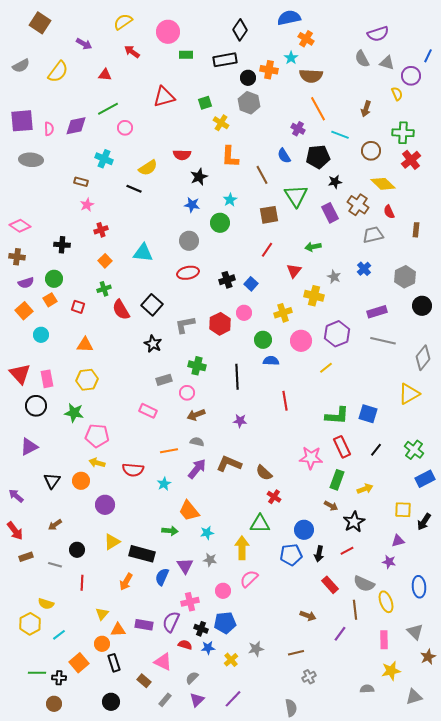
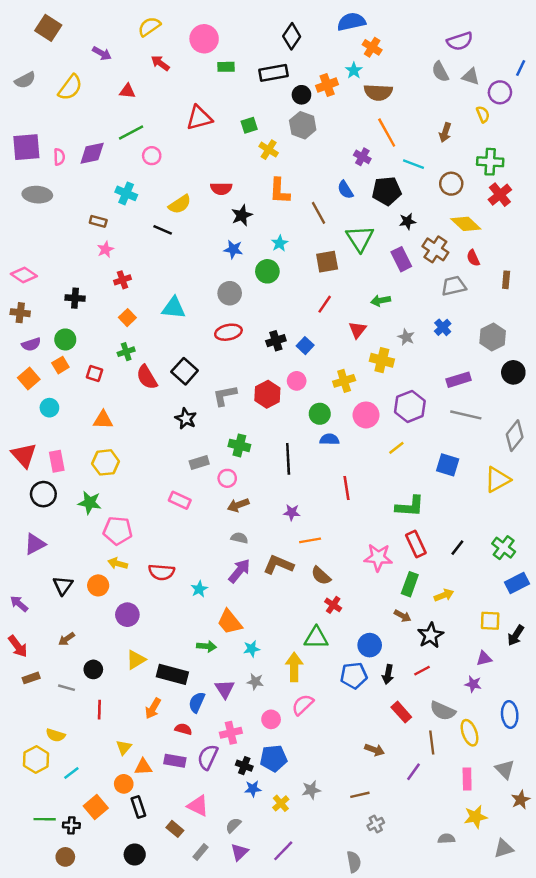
orange cross: (269, 70) -> (327, 85), turned -30
blue square: (368, 414) -> (448, 465), moved
orange line: (169, 451) -> (310, 540), moved
red semicircle: (185, 645) -> (183, 729), moved

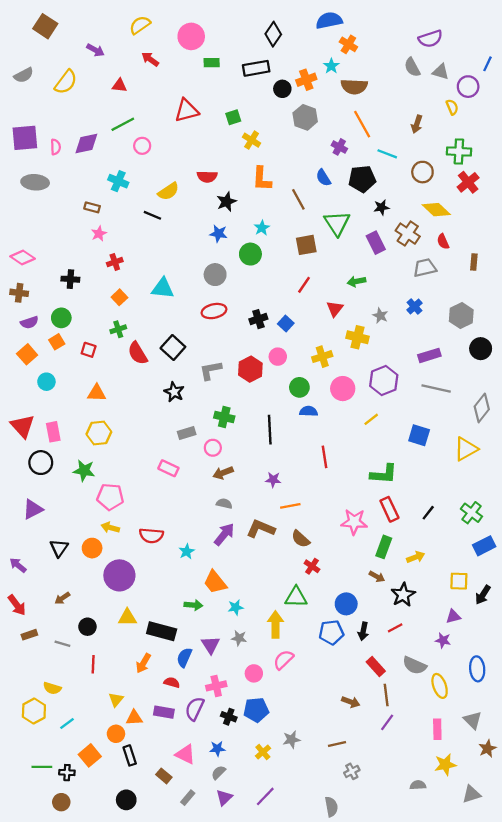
gray hexagon: (303, 125) -> (305, 117), moved
purple circle: (127, 615) -> (119, 575), size x1.4
yellow triangle: (136, 660) -> (127, 618), turned 30
brown line: (432, 742) -> (386, 695), moved
blue star: (253, 789) -> (217, 749), moved

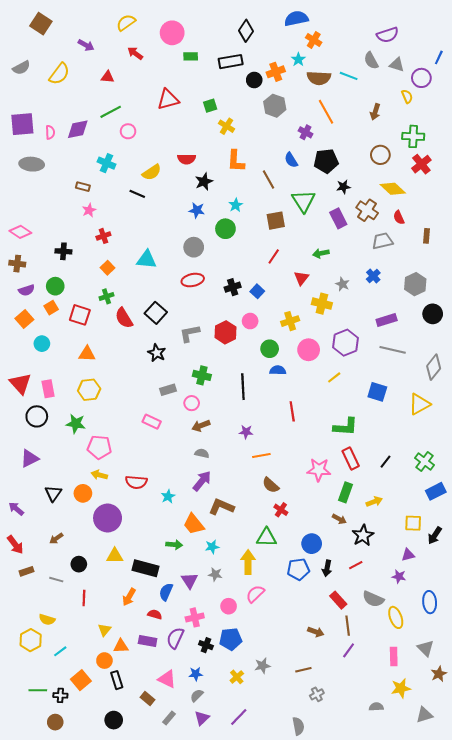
cyan line: (387, 154) -> (349, 76), moved
red square: (89, 350) -> (80, 315), size x1.5
brown L-shape: (261, 529) -> (221, 507), moved

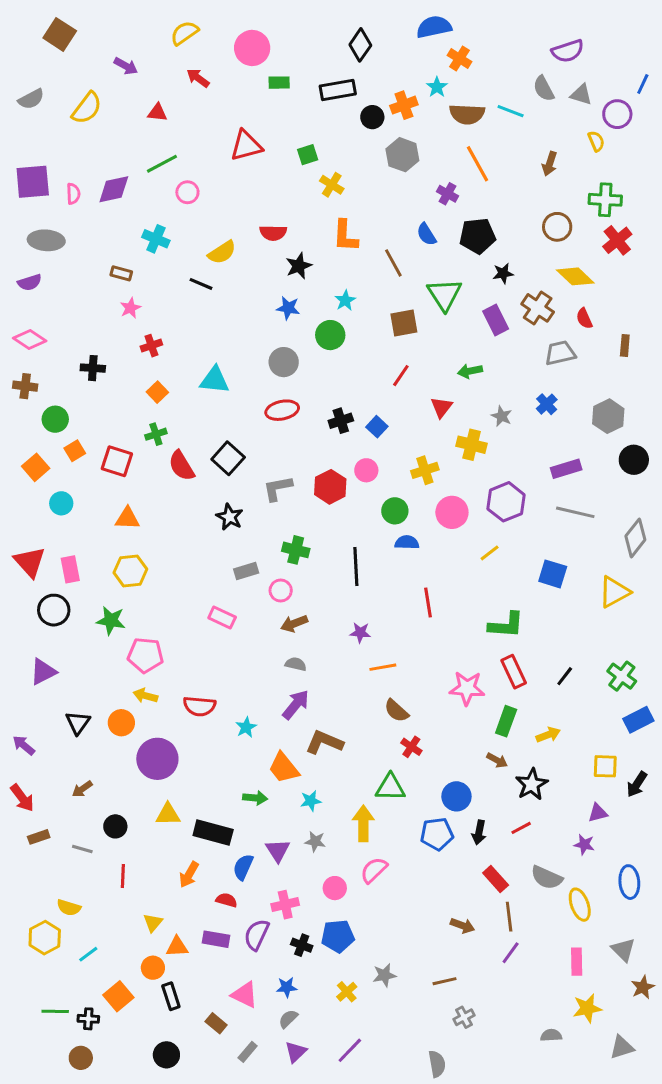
green circle: (55, 286) -> (55, 419), moved
purple semicircle: (27, 290) -> (30, 282), moved

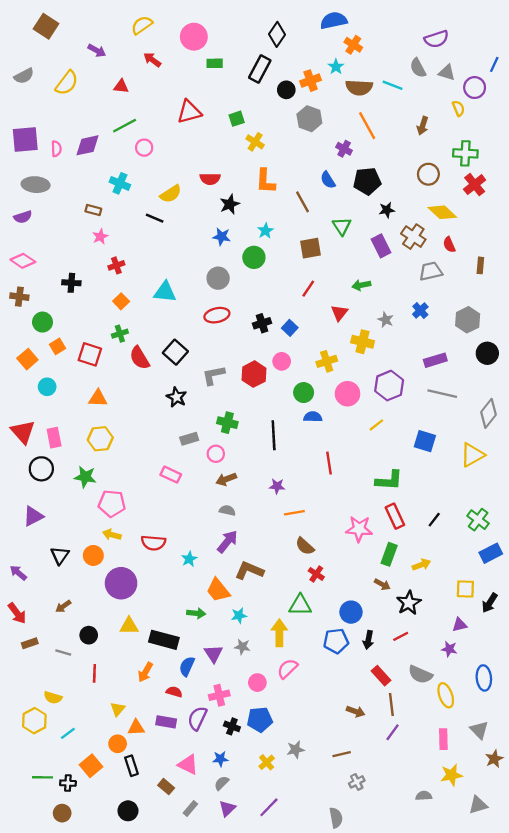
black rectangle: (338, 90) -> (260, 69), turned -52
green triangle: (444, 294) -> (342, 226), size x0.7

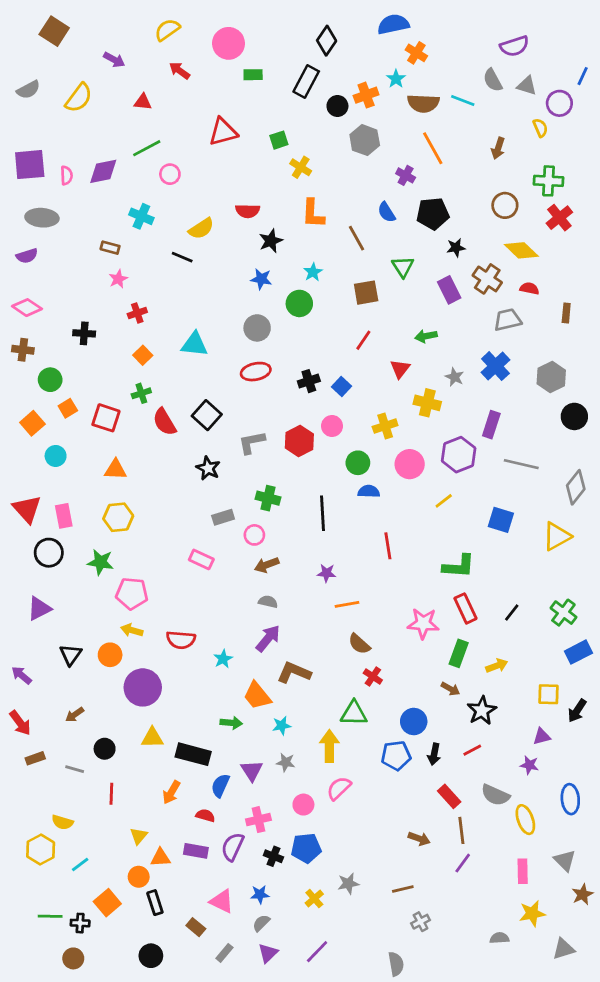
red semicircle: (449, 245) -> (529, 288), turned 126
blue cross: (420, 311) -> (495, 366), size x1.5
purple rectangle: (435, 360) -> (491, 425), moved, turned -55

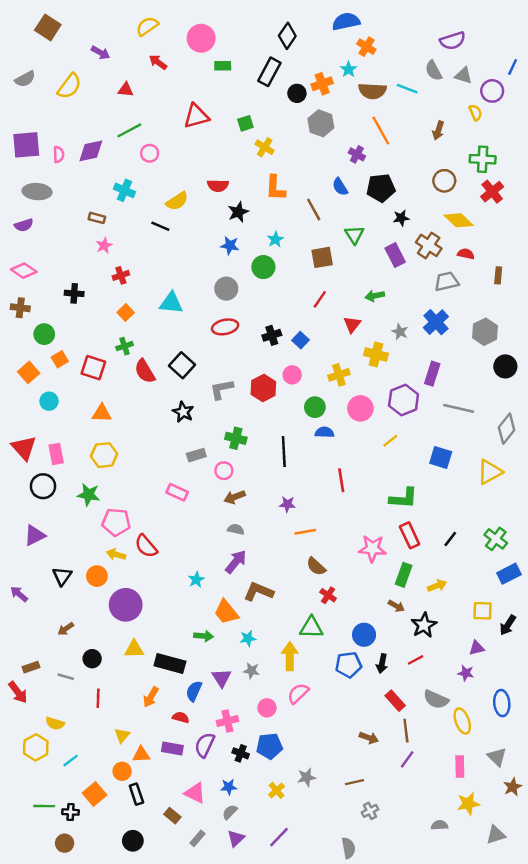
red semicircle: (181, 640) -> (146, 546), moved, turned 45
red arrow: (20, 723) -> (18, 692), moved

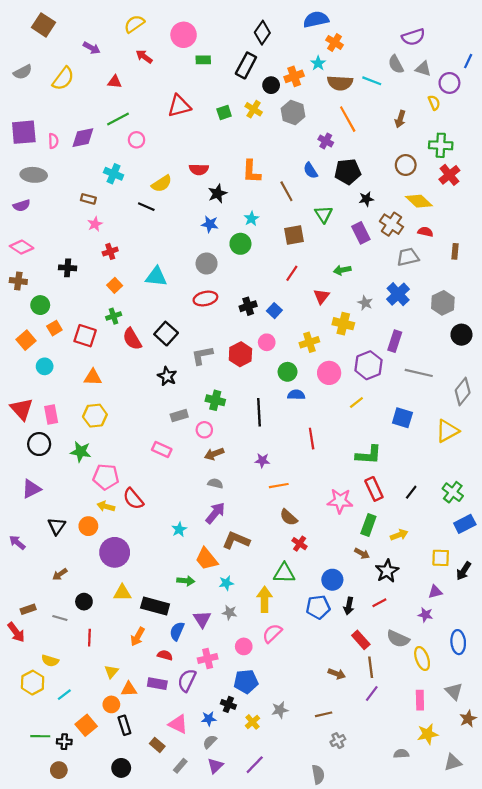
yellow cross: (265, 147) -> (254, 109), moved
black cross: (241, 753) -> (228, 704), moved

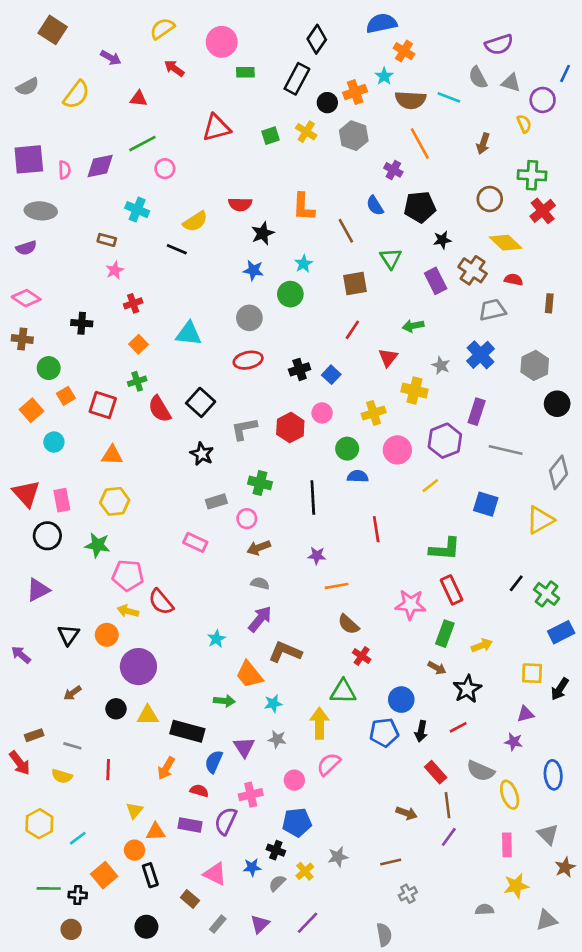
black line: (411, 492) -> (516, 583), moved
black circle: (84, 602) -> (116, 709), moved
yellow semicircle: (50, 661) -> (62, 776), moved
gray semicircle: (210, 742) -> (277, 883), moved

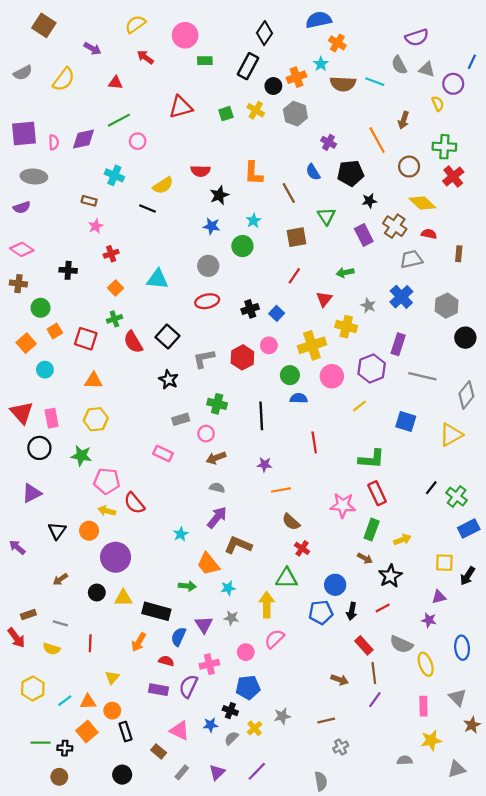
orange line: (420, 144) -> (377, 140), moved
yellow cross: (374, 413) -> (312, 345), size x1.4
orange triangle: (156, 832) -> (88, 702), moved

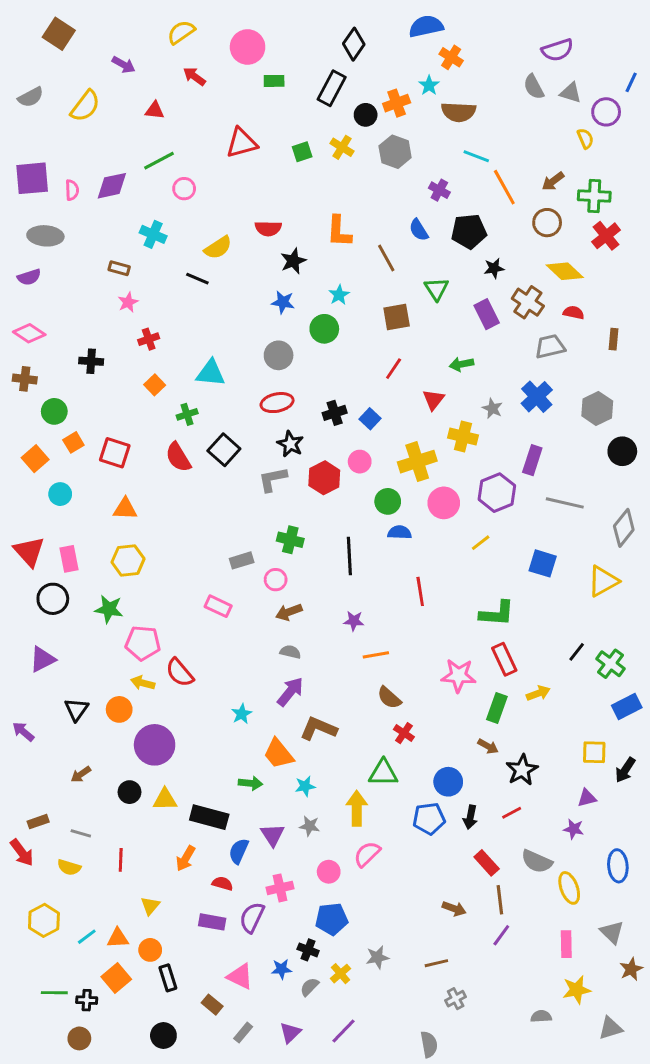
cyan line: (375, 82) -> (476, 156), moved
brown arrow: (404, 120) -> (553, 181), moved, turned 35
green cross: (114, 319) -> (187, 414), moved
black star: (169, 380) -> (290, 444), moved
yellow arrow: (402, 540) -> (538, 693), moved

